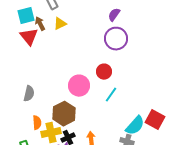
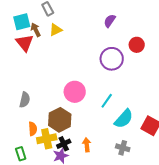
purple circle: (116, 39) -> (112, 59), moved
red circle: (104, 72) -> (137, 45), moved
cyan semicircle: (135, 126) -> (124, 119), moved

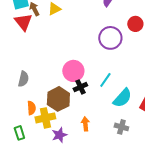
black cross: (64, 144) -> (80, 87), moved

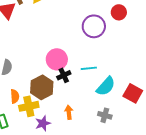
cyan line: (105, 80) -> (89, 68), turned 49

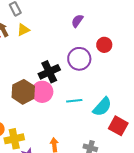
black cross: (64, 75) -> (49, 72), moved, size x1.5
cyan semicircle: (106, 86) -> (102, 107), moved
brown hexagon: (42, 87) -> (23, 92), moved

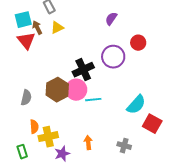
cyan line: (74, 101) -> (93, 100), moved

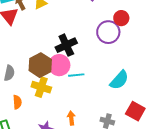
purple circle: (113, 57) -> (108, 32), moved
red square: (152, 124) -> (135, 111), moved
yellow cross: (48, 137) -> (41, 87), moved, turned 30

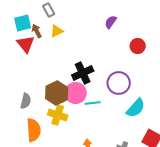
purple circle: (108, 32) -> (119, 83), moved
orange semicircle: (17, 102) -> (34, 130), size x1.6

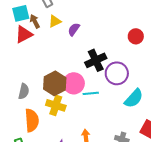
purple semicircle: (111, 22) -> (74, 29), moved
red triangle: (26, 44) -> (24, 34), turned 42
black cross: (83, 73) -> (96, 60), moved

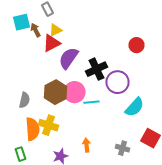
purple semicircle: (74, 29) -> (68, 58), moved, size x1.6
red triangle: (24, 34) -> (52, 43), moved
yellow cross: (56, 105) -> (48, 125), moved

